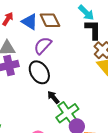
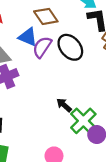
blue triangle: (30, 22) -> (28, 37), moved
black ellipse: (39, 72) -> (70, 47), moved

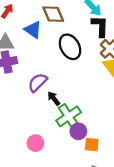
purple semicircle: (42, 47) -> (38, 82), moved

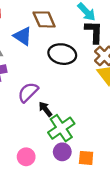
black ellipse: (70, 47) -> (62, 54), turned -50
purple circle: (78, 131) -> (62, 152), moved

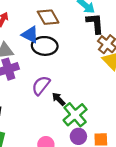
black ellipse: (62, 54) -> (45, 46), moved

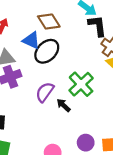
black ellipse: (45, 46) -> (47, 51), turned -45
green cross: (75, 115) -> (81, 84), moved

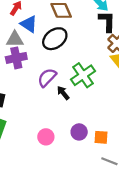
blue triangle: (31, 40) -> (29, 24), moved

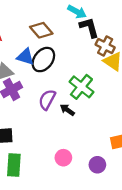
blue triangle: (29, 24) -> (25, 57), moved
purple circle: (79, 132) -> (97, 165), moved

